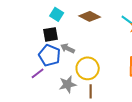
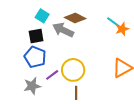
gray arrow: (68, 48) -> (63, 30), moved, size x1.5
purple line: (38, 73) -> (52, 75), moved
gray star: (68, 84) -> (32, 86), moved

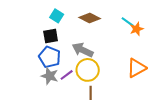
gray arrow: (63, 30) -> (83, 50), moved
gray star: (32, 86) -> (50, 76), moved, turned 30

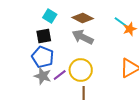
gray arrow: (83, 50) -> (83, 37), moved

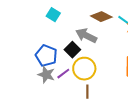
brown diamond: (83, 18) -> (101, 17), moved
black square: (44, 36) -> (72, 50), moved, turned -35

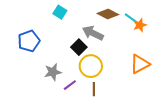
blue pentagon: (46, 56) -> (29, 41), moved, turned 30
purple line: (63, 74) -> (70, 85), moved
gray star: (46, 75) -> (53, 72), turned -30

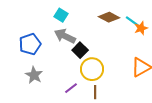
gray arrow: (93, 33) -> (65, 36), moved
gray star: (53, 72) -> (34, 75), moved, turned -30

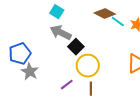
cyan line: (132, 21) -> (118, 22), moved
blue pentagon: (30, 44) -> (20, 54), moved

